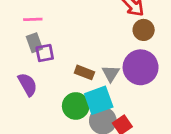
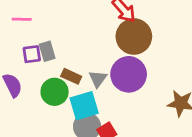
brown circle: (144, 30) -> (134, 36), size x1.6
gray rectangle: (34, 43) -> (47, 51), moved
green circle: (76, 106) -> (55, 92), moved

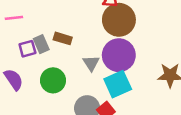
brown rectangle: (71, 76) -> (63, 38), moved
cyan square: (84, 106) -> (118, 84), moved

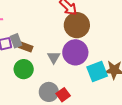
brown rectangle: (63, 38) -> (26, 47), moved
cyan square: (118, 84) -> (97, 71), moved

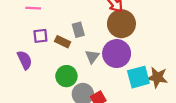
gray rectangle: (16, 41) -> (78, 30), moved
green circle: (24, 69) -> (66, 76), moved

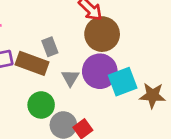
brown rectangle: (63, 42) -> (32, 63), size x1.6
cyan square: (138, 77) -> (123, 82), moved

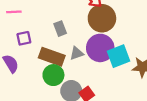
brown rectangle: (32, 63) -> (52, 57), moved
gray triangle: (70, 78) -> (77, 53), turned 40

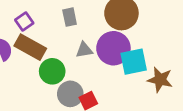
purple square: (24, 38) -> (24, 22), turned -32
brown rectangle: (52, 57) -> (30, 47), moved

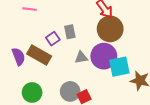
purple square: (24, 22) -> (53, 39), moved
green circle: (52, 71) -> (32, 92), moved

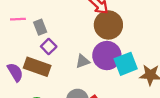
gray rectangle: (70, 32) -> (40, 27), moved

